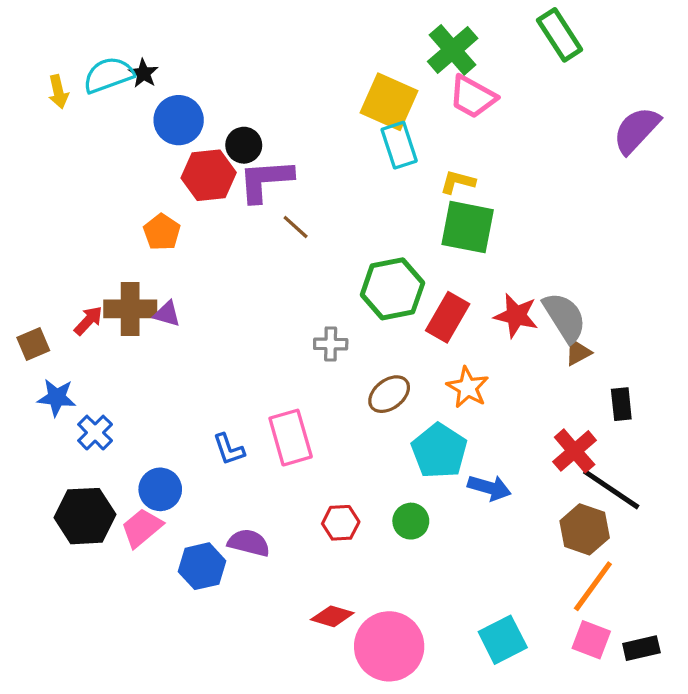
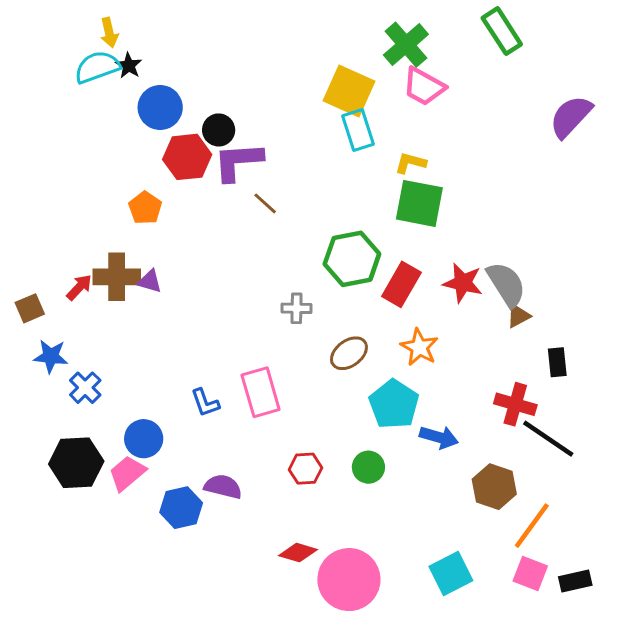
yellow arrow: (58, 92) -> (109, 33), moved
red cross: (575, 451) -> (515, 404), turned -33
brown hexagon: (585, 529) -> (494, 487), moved

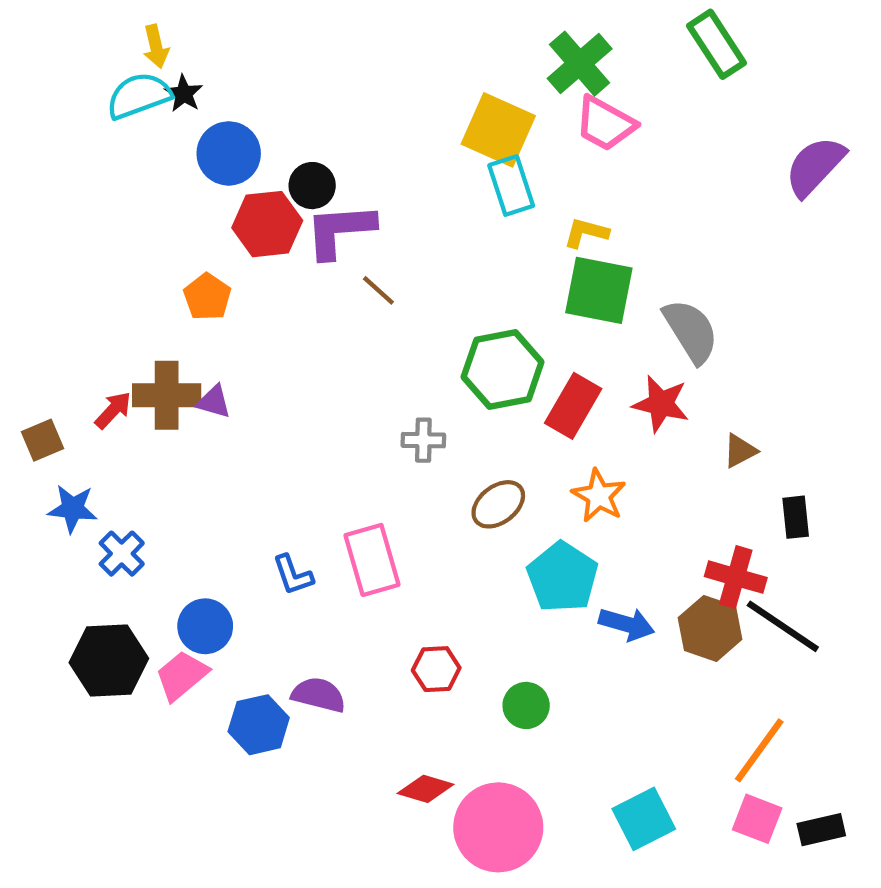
gray semicircle: (506, 284) -> (691, 331), moved
green circle: (368, 467) -> (526, 705), moved
brown hexagon: (494, 487) -> (710, 628), moved

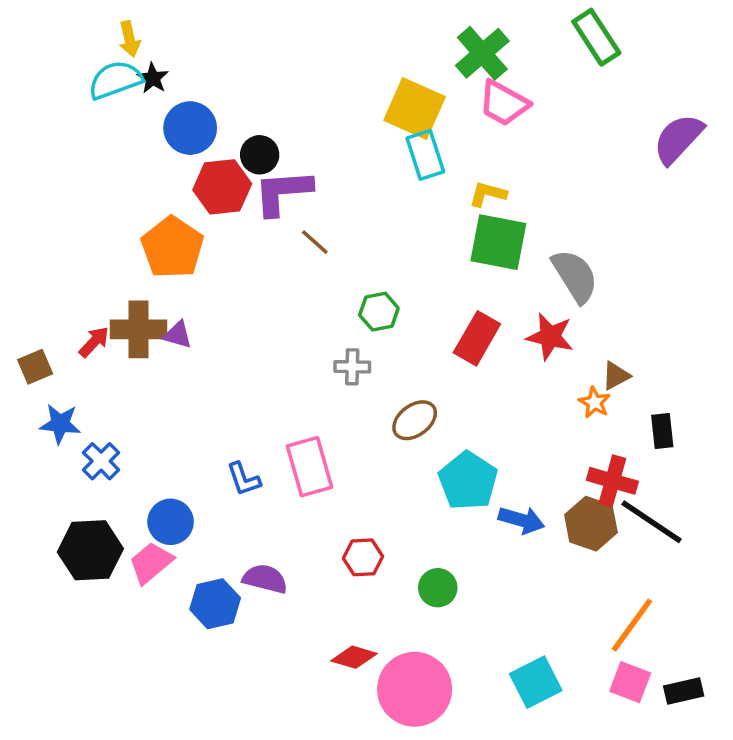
orange pentagon: (207, 297) -> (172, 247), size x1.6
green hexagon: (503, 370) -> (379, 312), moved, size x0.6
orange star: (599, 496) -> (595, 402), moved, size x0.7

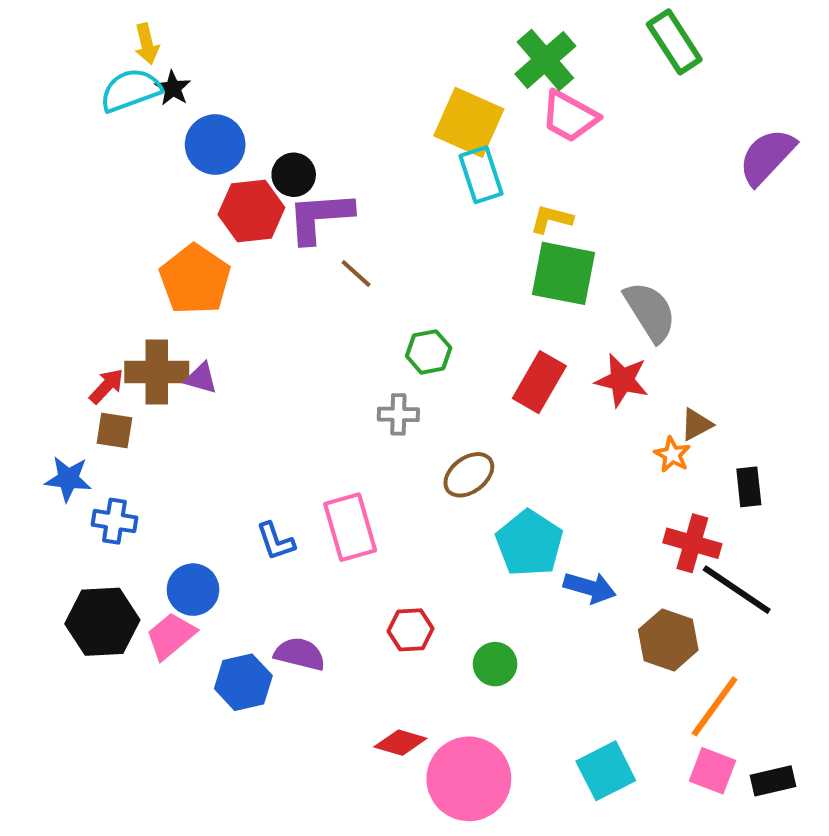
brown square: (35, 367) -> (114, 430), moved, turned 32
blue cross: (101, 461) -> (114, 521), turned -36
brown hexagon: (591, 524) -> (668, 640), moved

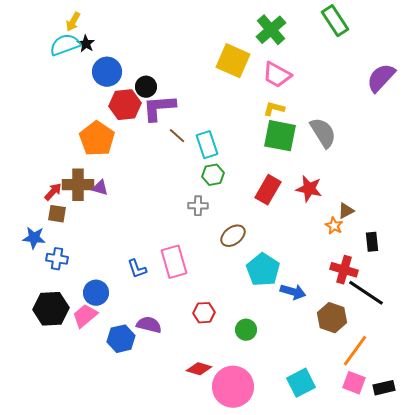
yellow arrow: (147, 44) -> (73, 22), turned 42
pink trapezoid: (570, 116) -> (277, 75), moved
cyan rectangle: (481, 175) -> (207, 145), moved
gray semicircle: (650, 312) -> (323, 133), moved

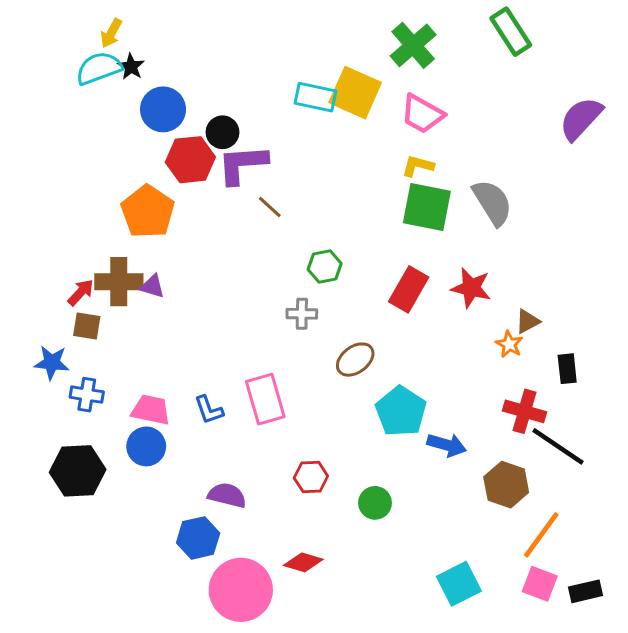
cyan rectangle: (207, 145) -> (316, 97), moved, turned -60
pink trapezoid: (85, 316) -> (151, 410), moved, turned 52
blue hexagon: (121, 339) -> (198, 538), moved
pink circle: (233, 387) -> (241, 590), moved

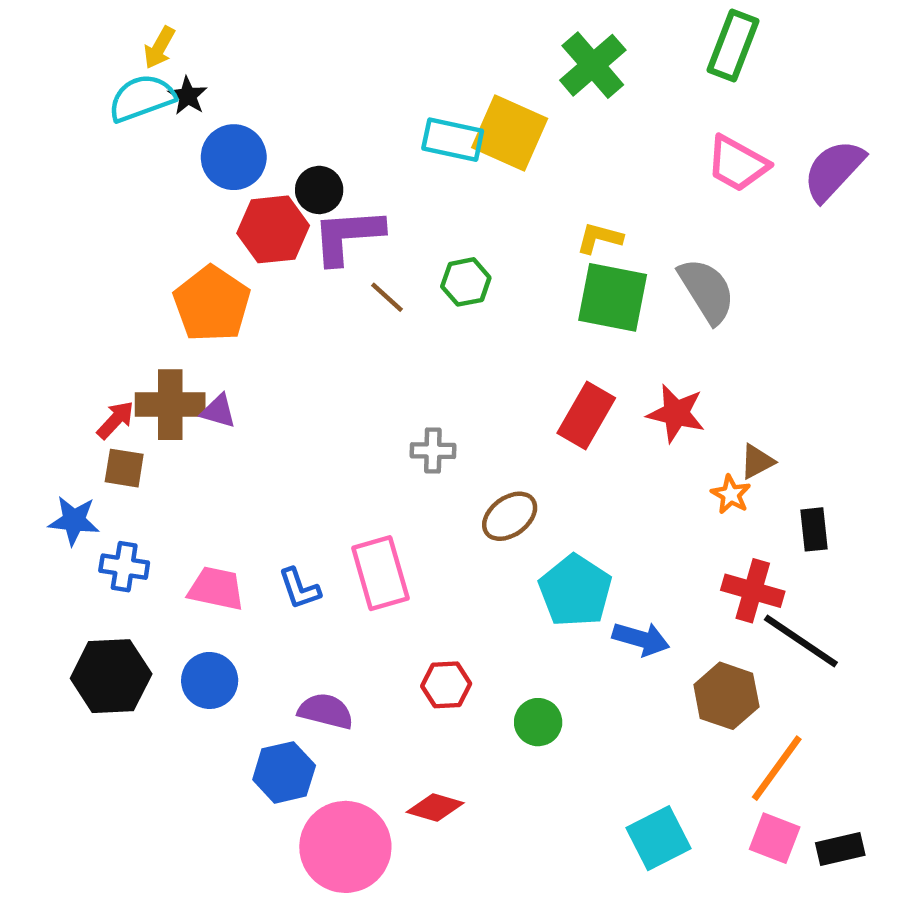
green rectangle: (511, 32) -> (733, 45), turned 54
pink trapezoid: (422, 114) -> (737, 164), moved
green hexagon: (325, 266) -> (466, 282), moved
blue circle: (146, 446) -> (210, 680), moved

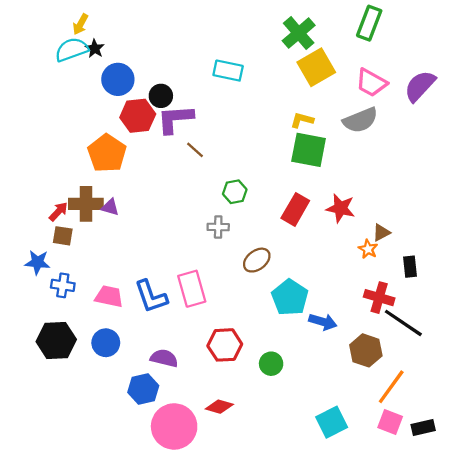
yellow square: (510, 133) -> (316, 67), moved, turned 36
green hexagon: (466, 282) -> (235, 192), moved
gray semicircle: (707, 291) -> (360, 120), moved, turned 100
blue L-shape: (299, 589) -> (151, 296), size x1.6
red hexagon: (446, 685) -> (225, 345), size x1.4

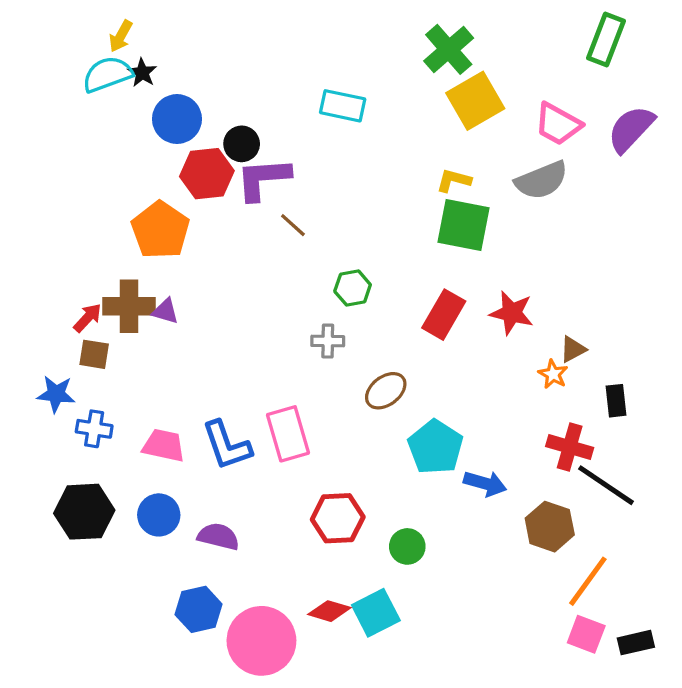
green rectangle: (369, 23) -> (606, 39), moved
purple semicircle: (164, 358) -> (218, 537), moved
blue hexagon: (143, 389) -> (199, 609), moved
cyan square: (332, 422) -> (376, 613), moved

